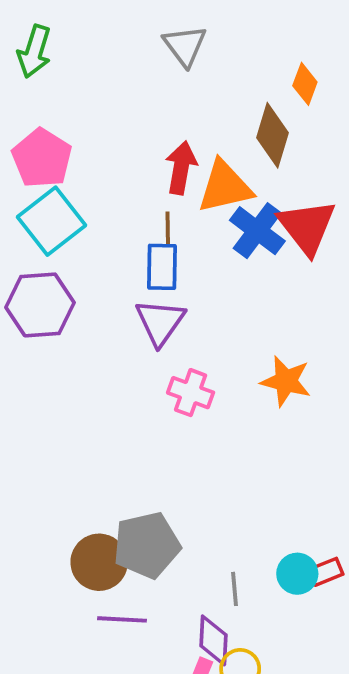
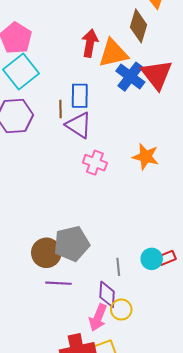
brown line: (168, 229) -> (60, 109), moved
purple triangle: (160, 322) -> (79, 125), turned -32

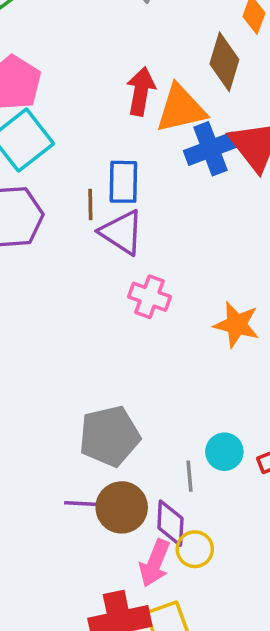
blue cross: (130, 77) -> (210, 149), turned 32
orange star: (146, 157) -> (237, 325), moved
brown circle: (46, 253) -> (122, 507), moved
cyan circle: (152, 259) -> (224, 452), moved

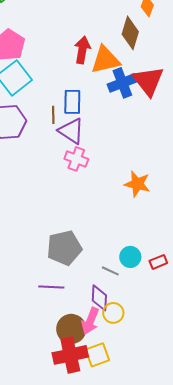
pink cross: (150, 297) -> (76, 159), moved
gray line: (190, 476) -> (110, 271), turned -60
brown circle: (122, 507) -> (71, 329), moved

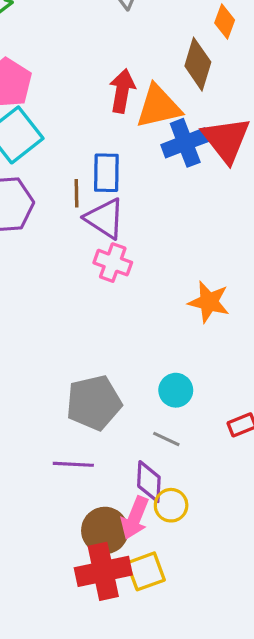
cyan circle: (130, 257) -> (176, 390), moved

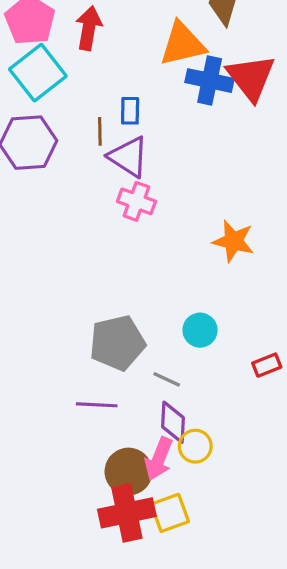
red arrow: (122, 91) -> (89, 28), moved
blue cross: (185, 143) -> (210, 81), turned 33
blue rectangle: (106, 173) -> (130, 111), size x0.7
gray line: (166, 439) -> (167, 379), moved

